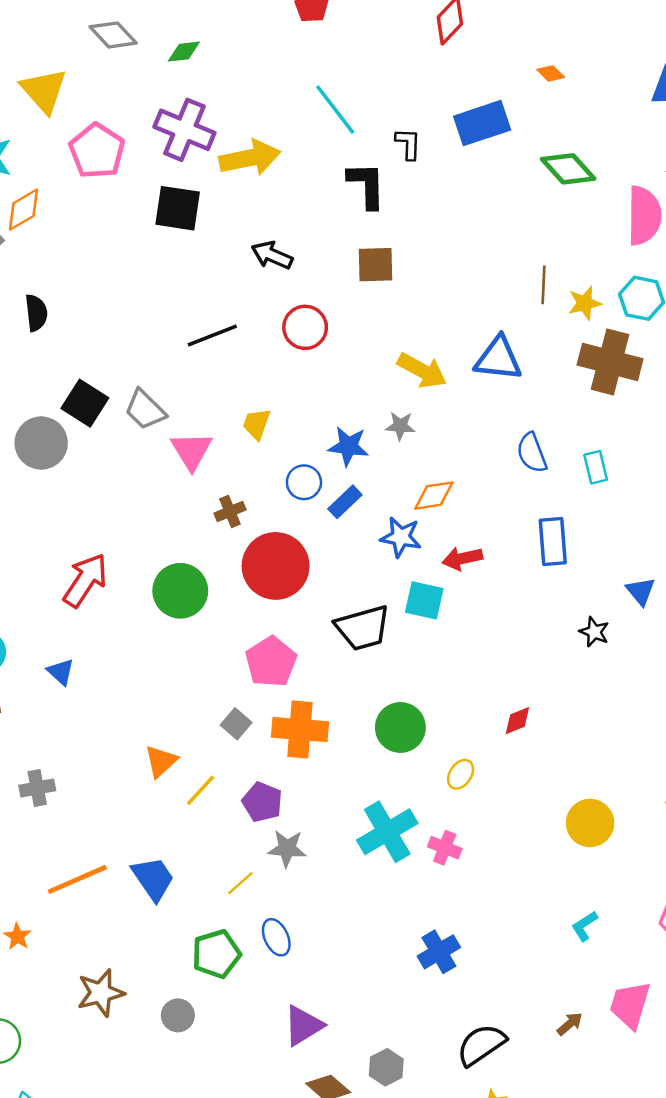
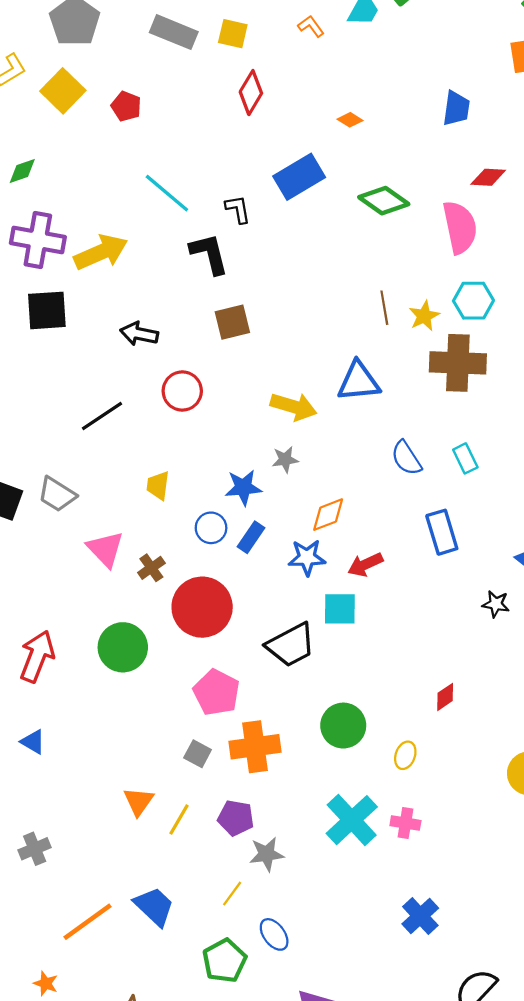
pink triangle: (191, 451) -> (105, 549), moved

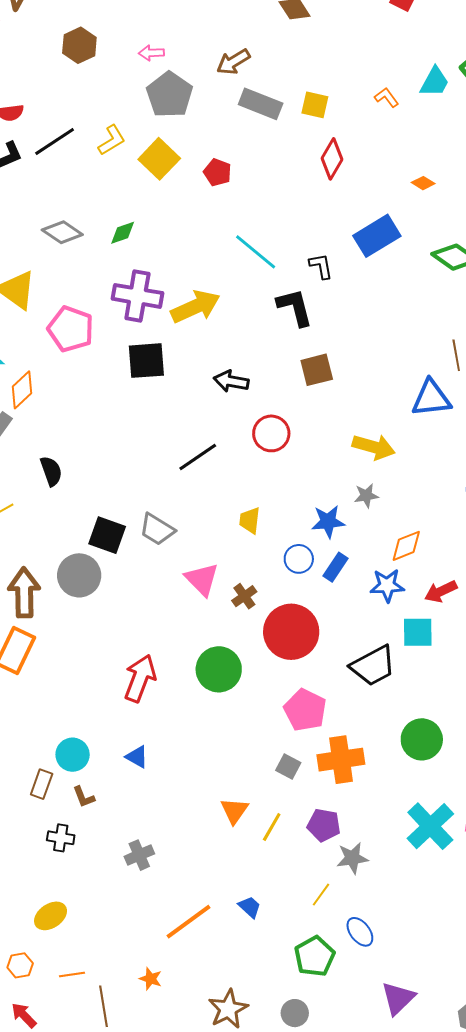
blue triangle: (359, 381) -> (431, 398), moved
blue trapezoid: (154, 906) -> (250, 907), size x0.6

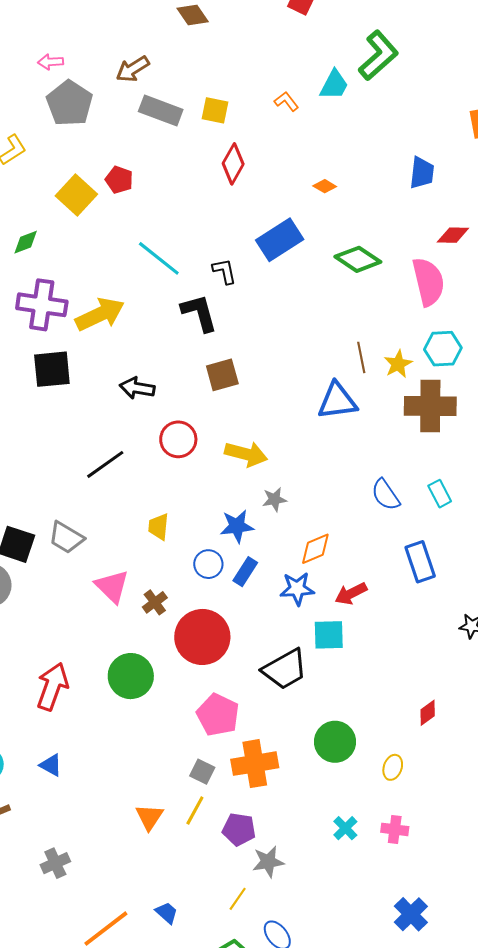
yellow square: (159, 159) -> (76, 195), moved
yellow arrow: (374, 447) -> (246, 454), moved
cyan cross: (430, 826) -> (345, 828), size x0.5
yellow line: (272, 827) -> (195, 810), moved

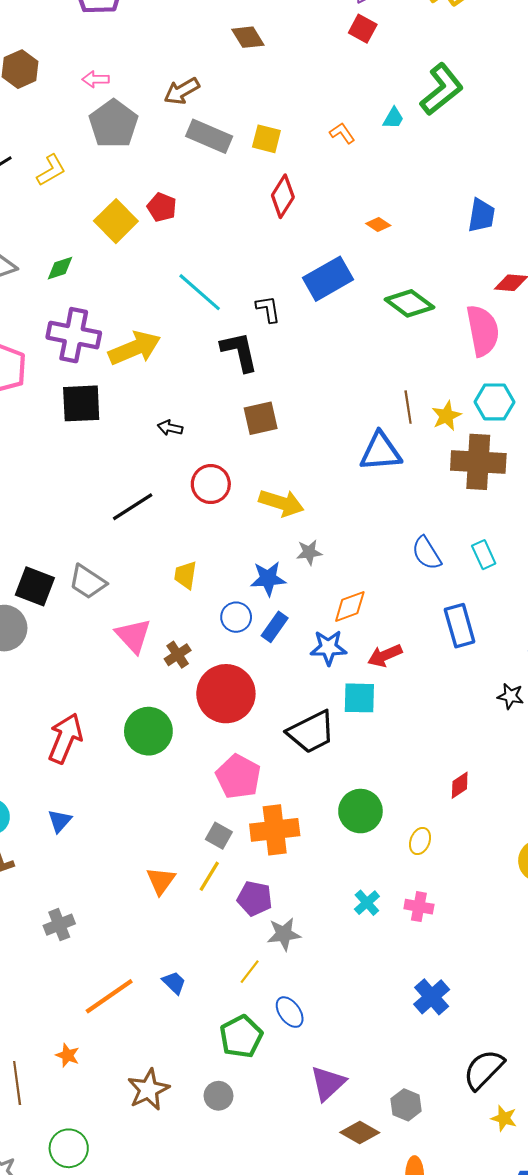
cyan trapezoid: (334, 85) -> (393, 118), size x0.7
black arrow: (137, 388) -> (170, 428), size x0.7
blue triangle: (51, 765) -> (60, 821), turned 40

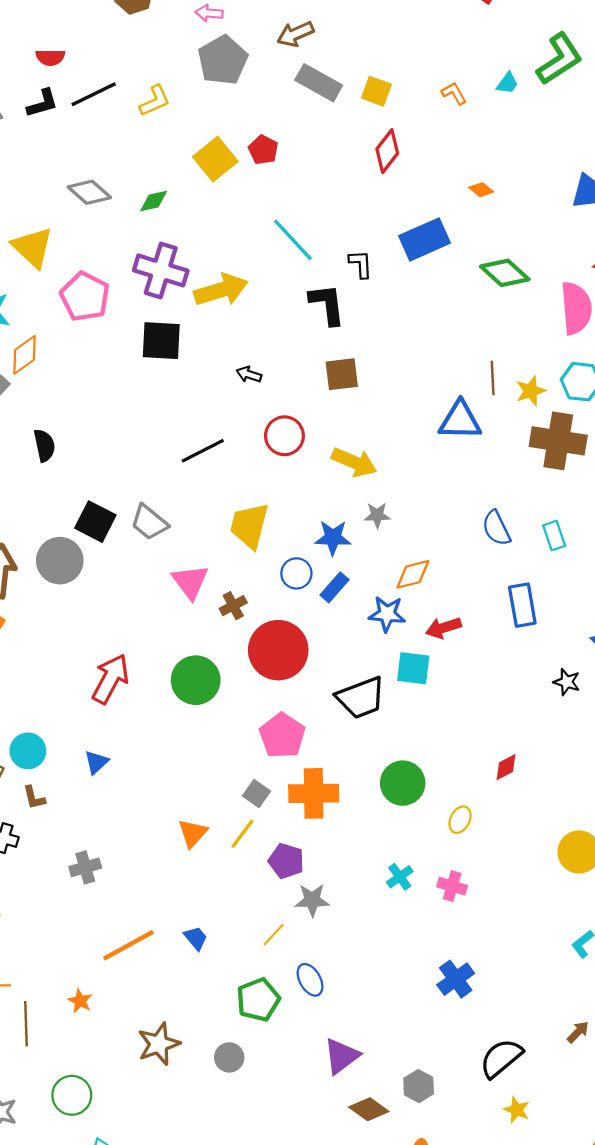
yellow trapezoid: (185, 575) -> (249, 526), size x1.6

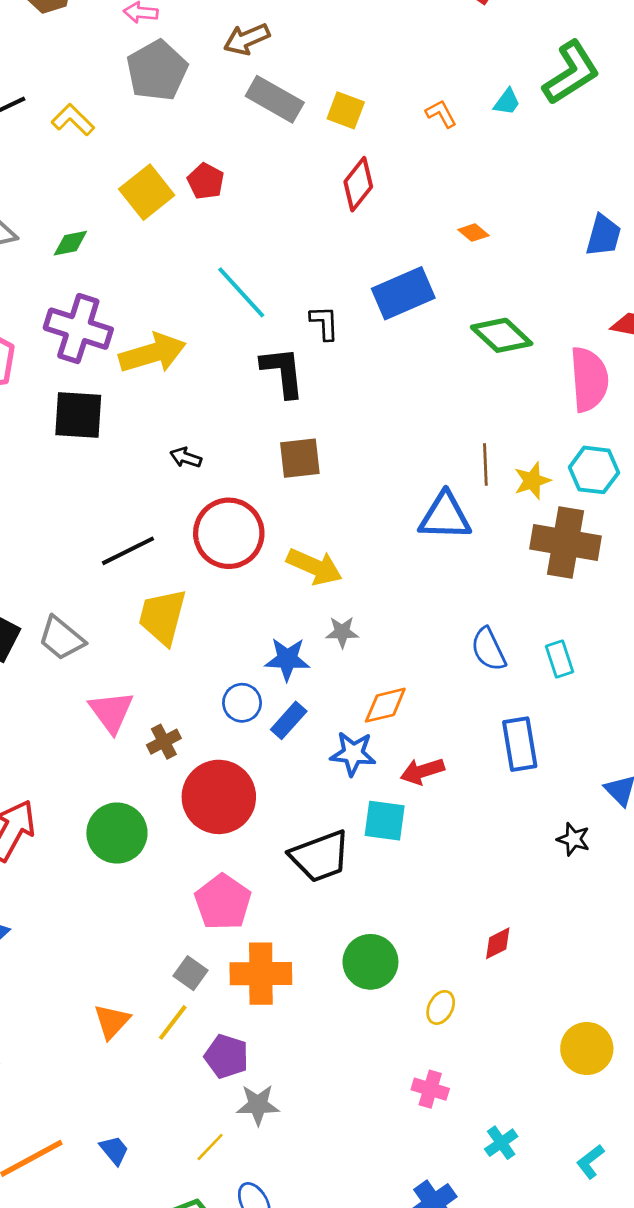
yellow L-shape: (155, 101) -> (73, 120), turned -112
red circle: (284, 436) -> (229, 533), size x1.4
yellow trapezoid: (249, 526) -> (162, 617), moved
cyan cross: (400, 877) -> (501, 1143), moved

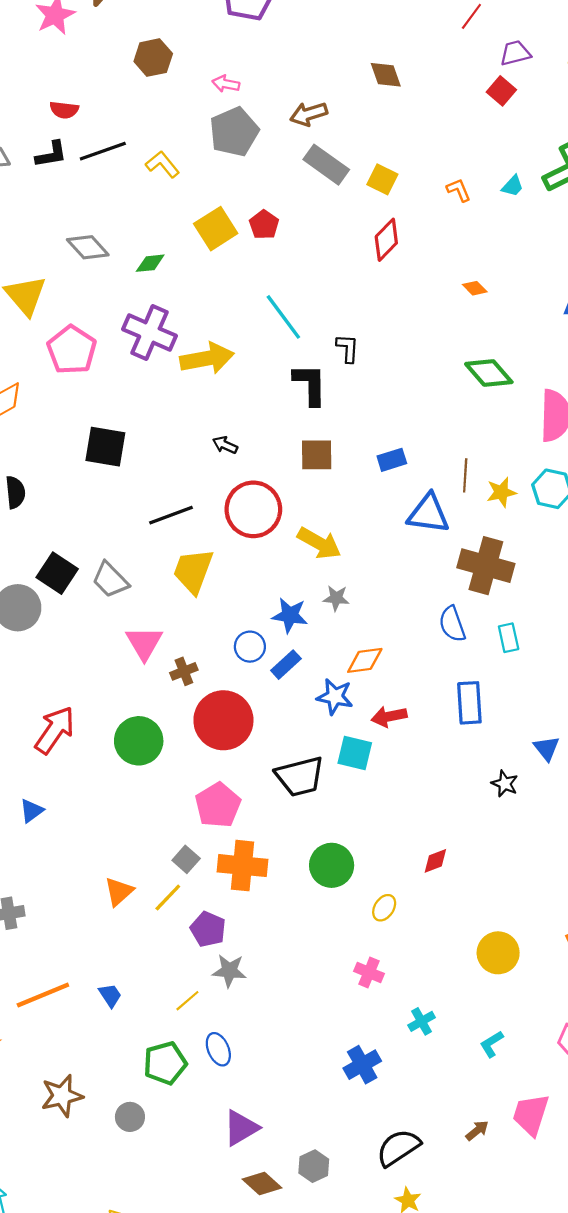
blue rectangle: (403, 293) -> (392, 460), moved, size x0.6
black square: (78, 415) -> (105, 447), moved
brown cross: (566, 543) -> (486, 566), moved

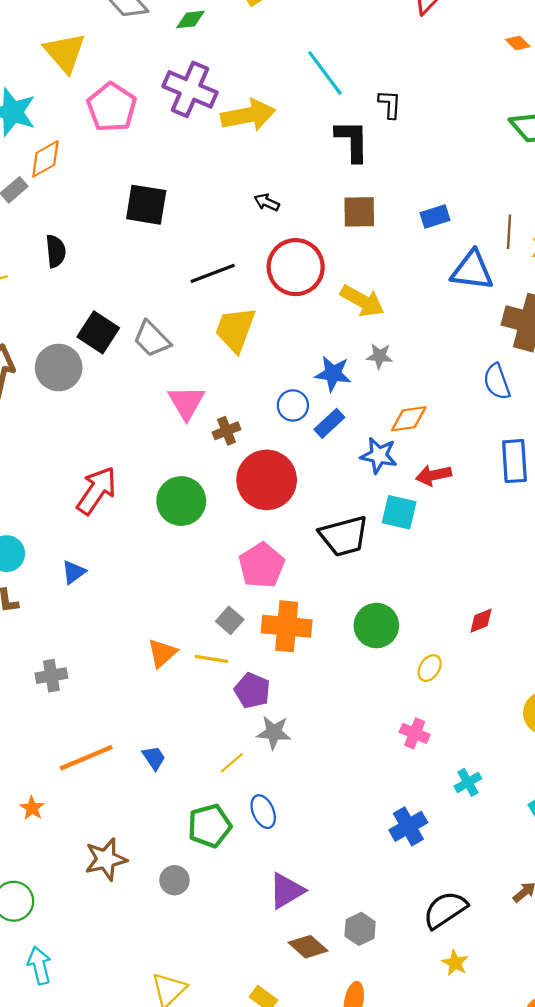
yellow line: (168, 898) -> (211, 659), turned 56

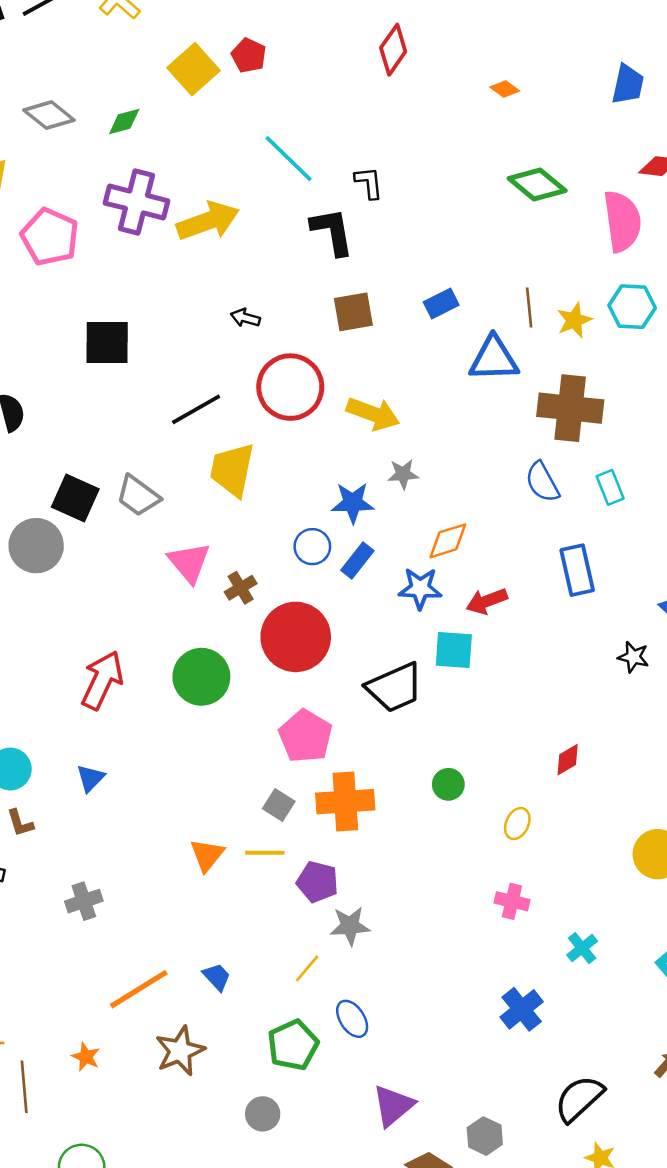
green circle: (376, 626) -> (448, 784), size x0.6
brown star: (106, 859) -> (180, 1051), moved

